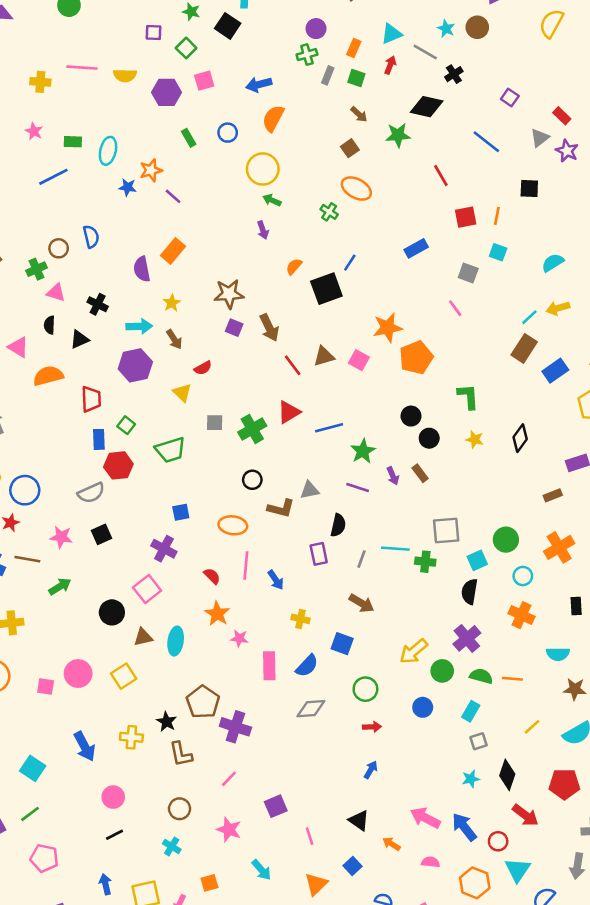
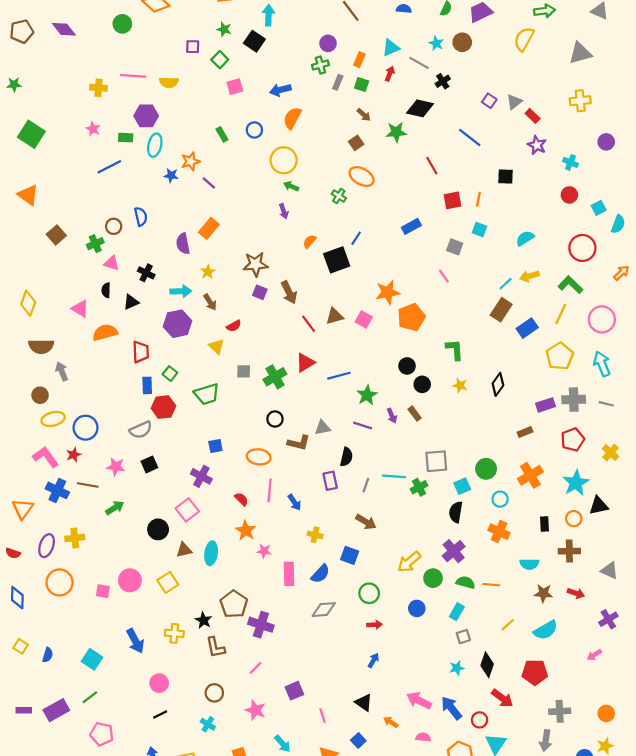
purple hexagon: (167, 92) -> (146, 116), moved
gray triangle: (540, 138) -> (514, 102), moved
green cross: (425, 562) -> (419, 487), turned -35

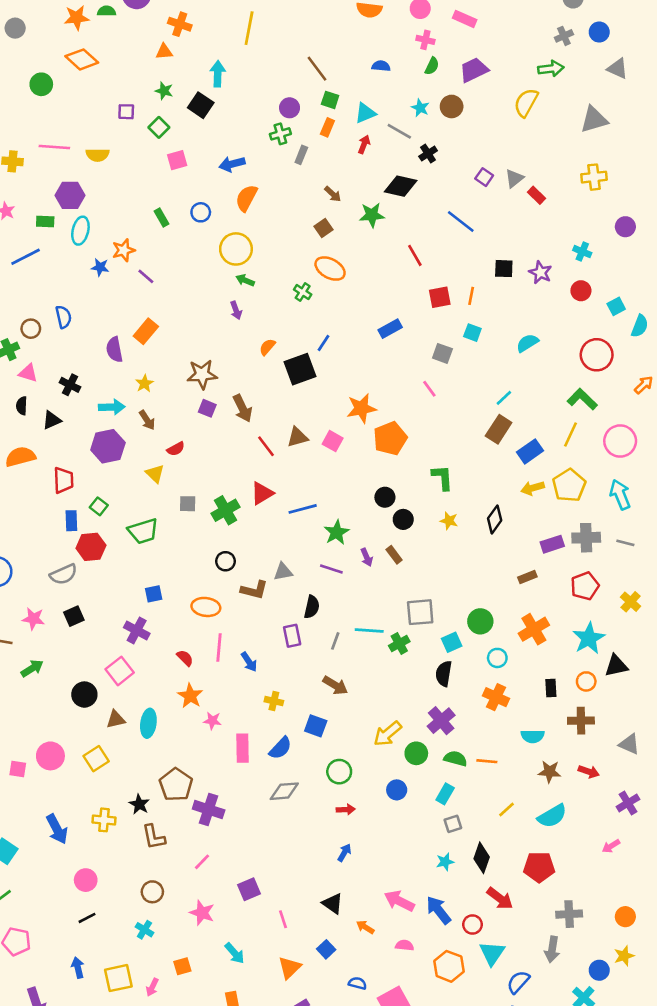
green square: (362, 85) -> (330, 100), moved
purple star: (537, 145) -> (540, 272), moved
yellow arrow: (529, 276) -> (533, 488), moved

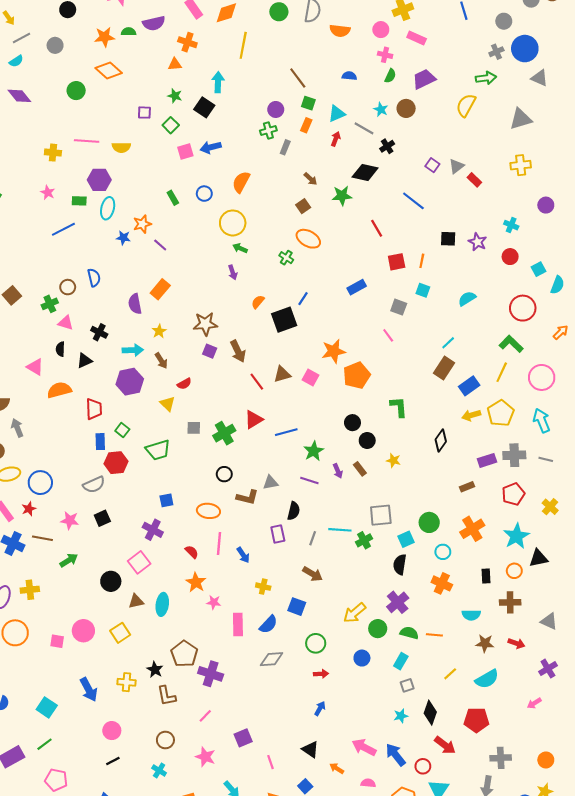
blue circle: (599, 32) -> (525, 49), size x1.6
blue arrow: (232, 164) -> (211, 147), moved
yellow star: (449, 521) -> (393, 460), moved

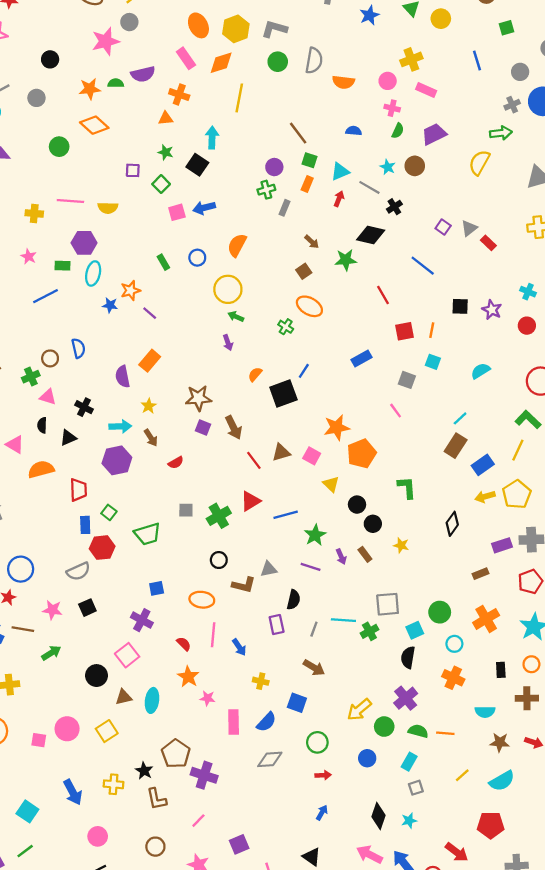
yellow triangle: (168, 404) -> (331, 484), moved
black diamond: (430, 713) -> (379, 816), moved

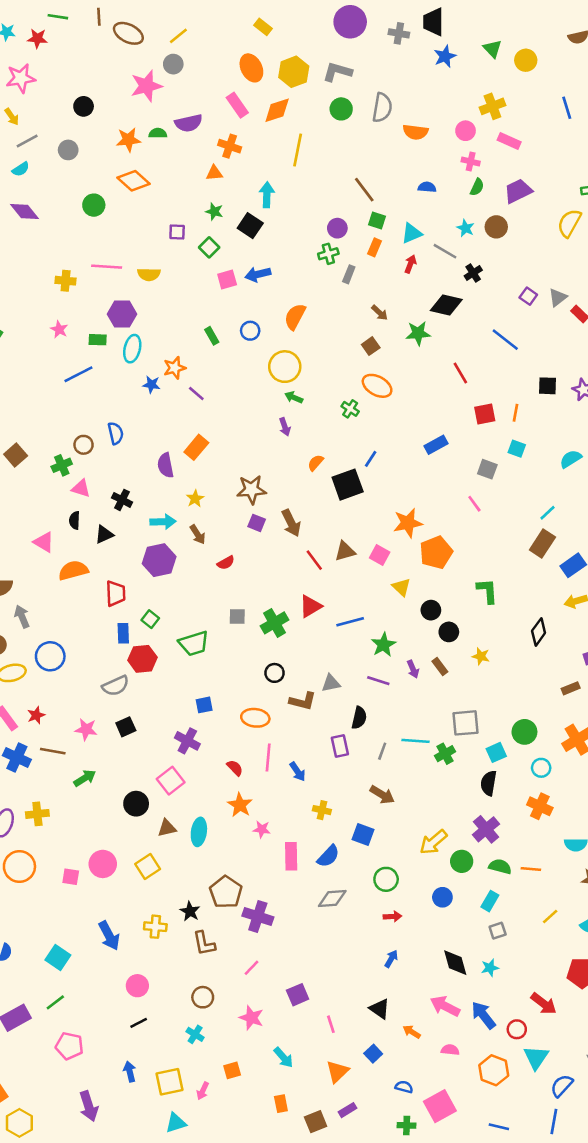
blue circle: (21, 569) -> (50, 656), moved
black diamond: (379, 816) -> (455, 963), turned -35

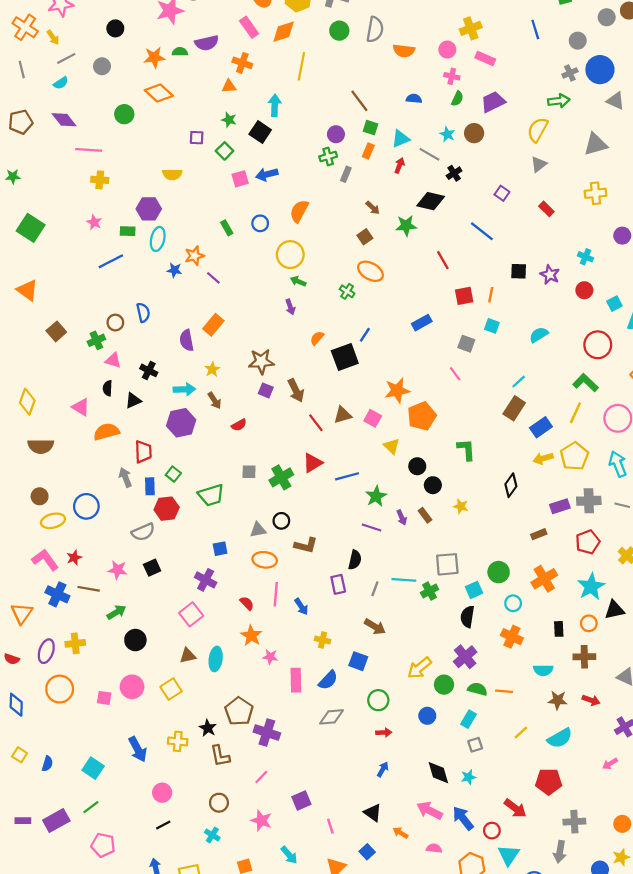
pink line: (107, 267) -> (89, 150), moved
gray triangle: (558, 297) -> (539, 164), moved
gray arrow: (22, 617) -> (125, 477), moved
gray triangle: (331, 683) -> (258, 530), moved
black circle: (136, 804) -> (135, 640), moved

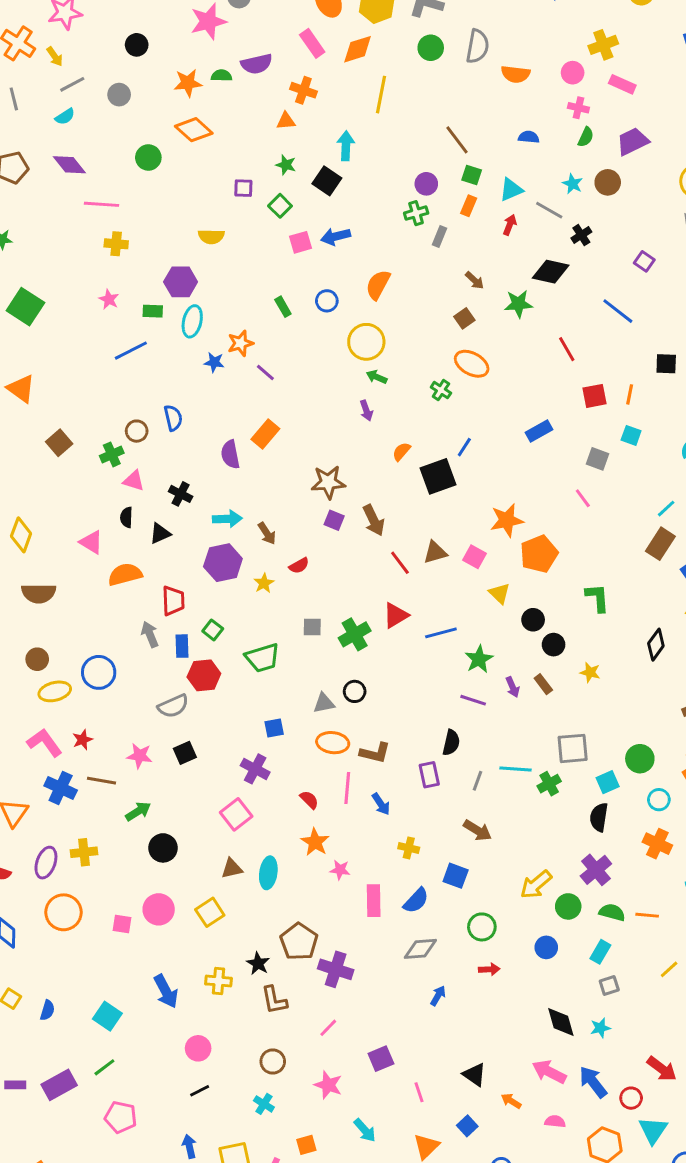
yellow star: (212, 369) -> (264, 583), moved
brown L-shape: (306, 545) -> (375, 753), moved
blue arrow: (383, 769) -> (438, 996), moved

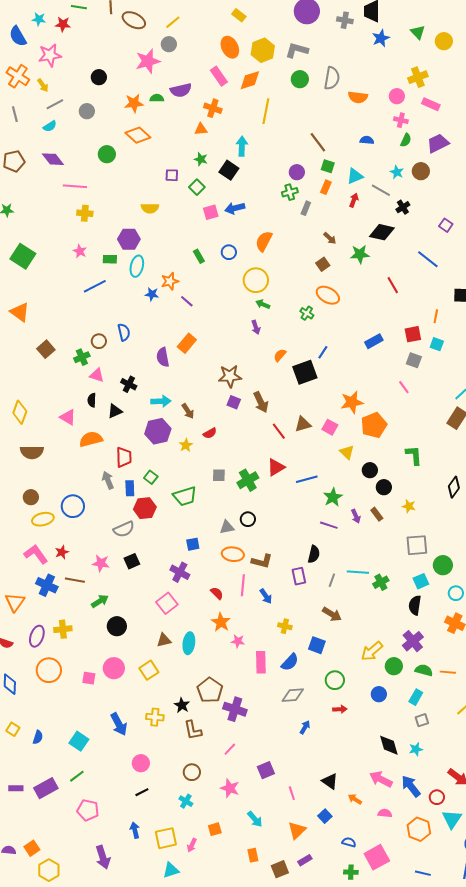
red square: (595, 396) -> (413, 334), moved
gray square: (573, 748) -> (417, 545), moved

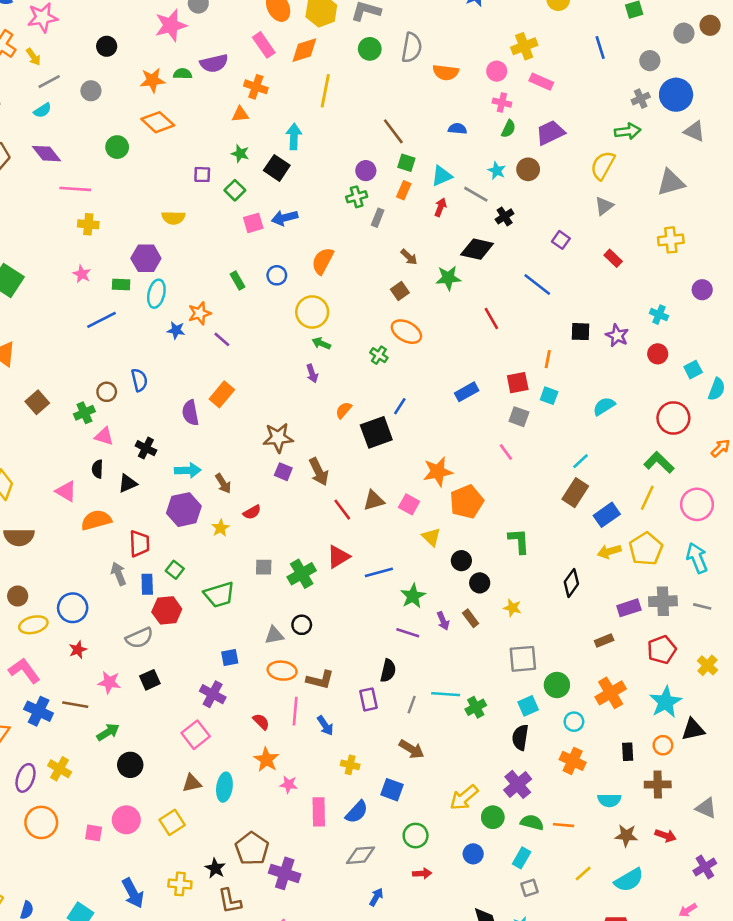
red star: (62, 552) -> (78, 650), moved
yellow cross: (63, 629) -> (60, 769), turned 36

